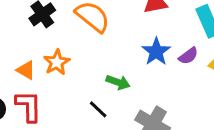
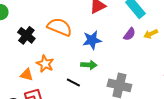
blue star: (156, 52) -> (92, 40), moved, turned -30
black line: (98, 109) -> (73, 83), moved

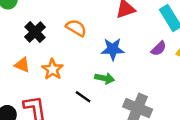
orange semicircle: (60, 27) -> (76, 28), size x0.7
orange triangle: (27, 75) -> (22, 65), moved

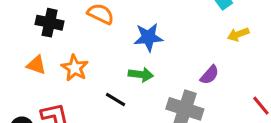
black cross: (35, 32) -> (50, 23), turned -30
purple semicircle: (159, 48) -> (210, 75), moved

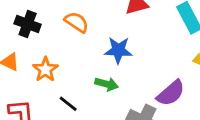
purple semicircle: (210, 75) -> (171, 93), size x1.5
black line: (115, 100) -> (68, 104), moved

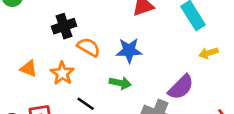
orange semicircle: (77, 22) -> (89, 47), moved
black cross: (28, 24) -> (64, 26), moved, turned -35

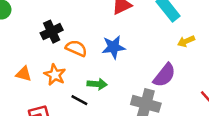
green arrow: (120, 83) -> (97, 84), moved

